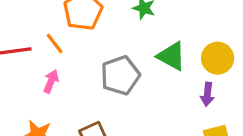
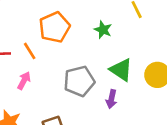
purple arrow: (207, 94) -> (111, 99), moved

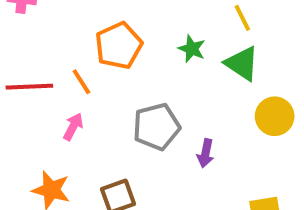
green triangle: (121, 70) -> (242, 63), moved

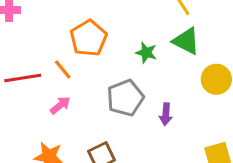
green star: (192, 49) -> (146, 53), moved
pink arrow: (73, 127) -> (60, 105), turned 30

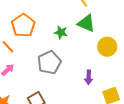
purple arrow: (166, 114) -> (89, 77), moved

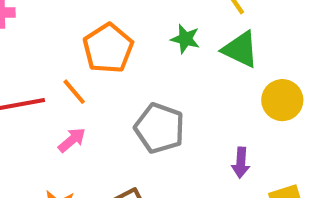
green star: (61, 32) -> (185, 39), moved
gray pentagon: (49, 62) -> (160, 128), turned -30

